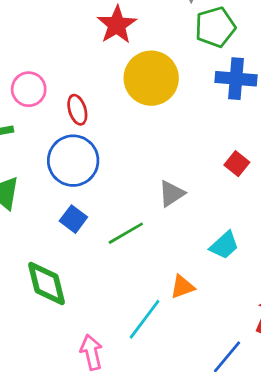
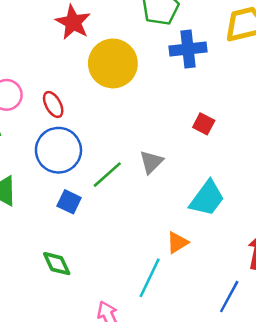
green line: (126, 233) -> (107, 175), moved
cyan trapezoid: (224, 245) -> (207, 198), size x1.4
green diamond: (47, 284) -> (57, 264), size x0.7

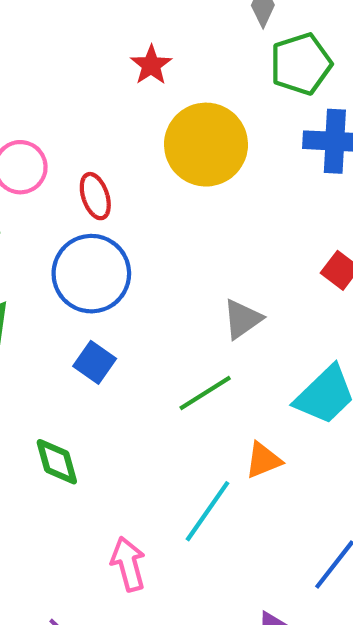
red star: (73, 22) -> (151, 65), size x0.7
green line: (107, 175) -> (205, 393), moved

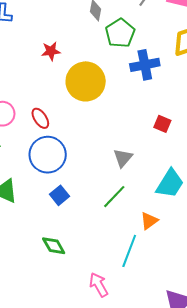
red star: (151, 65) -> (51, 51), turned -30
blue square: (95, 362) -> (60, 195), turned 30

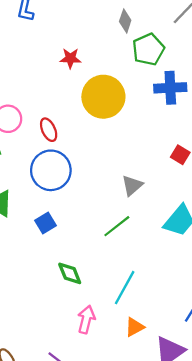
blue square: (60, 195) -> (45, 223), moved
orange triangle: (149, 221) -> (135, 327), moved
green diamond: (54, 246) -> (70, 273), moved
pink arrow: (99, 285) -> (86, 319), turned 35

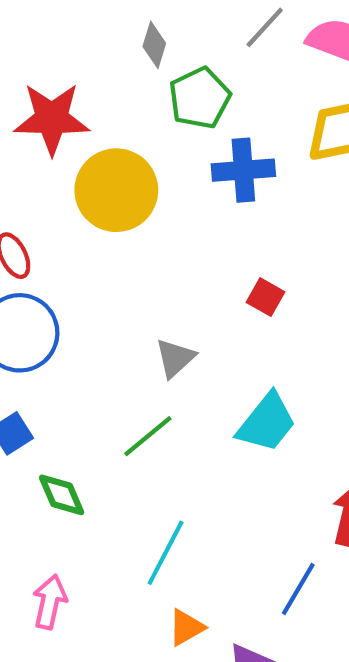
red star: (70, 58) -> (52, 119), size x1.8
green diamond: (70, 273) -> (62, 495), moved
pink arrow: (86, 319) -> (50, 602), moved

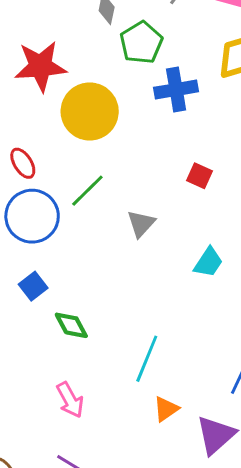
cyan trapezoid: (267, 423) -> (208, 262), size x0.7
green line: (148, 436) -> (87, 191), moved
pink arrow: (50, 602) -> (70, 400), turned 144

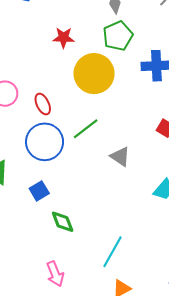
green pentagon: (141, 43) -> (118, 36), moved
red star: (40, 66) -> (64, 38), size x0.6
gray triangle: (141, 224) -> (120, 157), turned -45

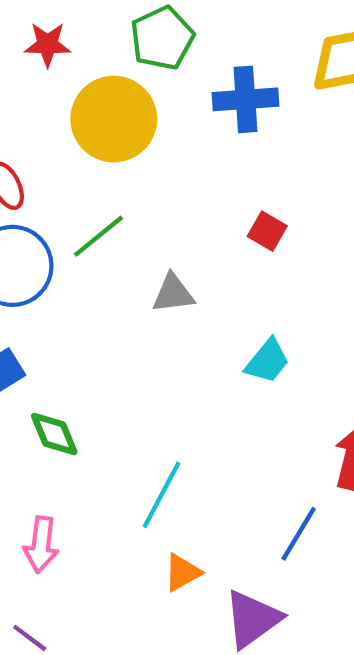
gray triangle: (120, 157) -> (173, 293), turned -40
pink arrow: (55, 274) -> (41, 545), turned 30

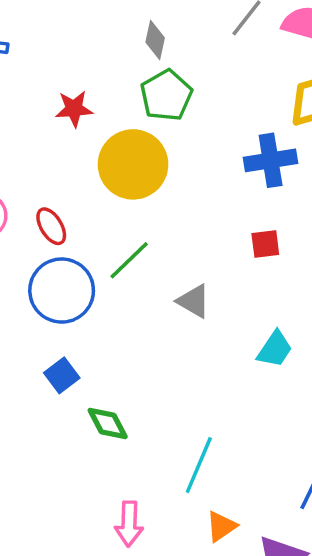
blue cross: (246, 99) -> (271, 160), moved
red square: (267, 231) -> (265, 244), turned -32
gray triangle: (173, 293) -> (194, 301), turned 42
pink arrow: (41, 545) -> (129, 524), moved

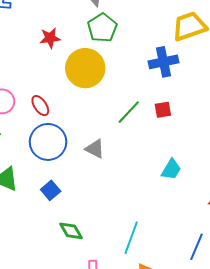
green line: (129, 260) -> (129, 112), moved
gray triangle: (194, 301) -> (95, 149), moved
green diamond: (108, 424) -> (71, 231), moved

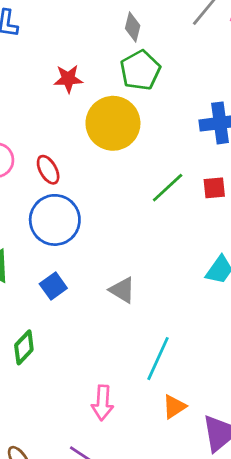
gray triangle: (95, 149) -> (122, 290), moved
green diamond: (71, 231) -> (24, 347), moved, turned 70

